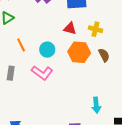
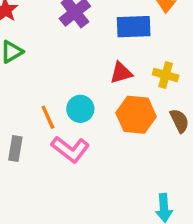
red triangle: (70, 28) -> (121, 73), turned -32
orange line: (21, 45) -> (48, 117), moved

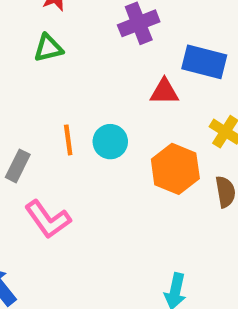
red triangle: (121, 73) -> (164, 92), moved
pink L-shape: (70, 149) -> (48, 219), moved

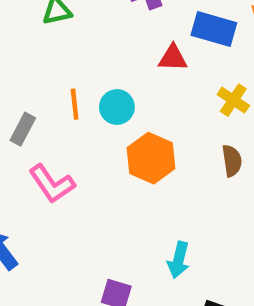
orange hexagon: (175, 169) -> (151, 158), moved

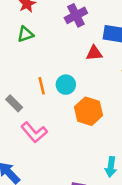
gray rectangle: (23, 129) -> (14, 103), turned -66

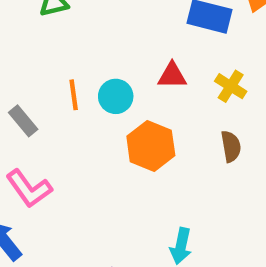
red triangle: (94, 53) -> (172, 76), moved
pink L-shape: (34, 132) -> (29, 189), moved

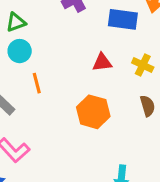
cyan circle: (116, 96) -> (20, 51), moved

